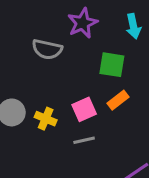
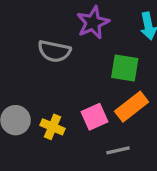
orange rectangle: (118, 100) -> (132, 107), size x1.4
gray line: (84, 140) -> (118, 150), moved

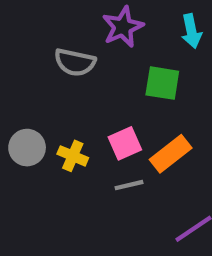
orange rectangle: (132, 107) -> (171, 154), moved
gray line: (118, 150) -> (129, 185), moved

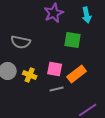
gray semicircle: (75, 62) -> (21, 42), moved
pink square: (125, 143) -> (55, 69), turned 35

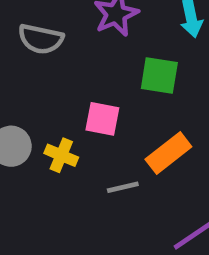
gray semicircle: (21, 42) -> (41, 39), moved
pink square: (55, 69) -> (102, 119), moved

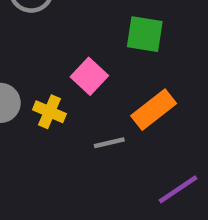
pink square: (102, 119) -> (89, 76), turned 32

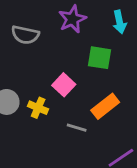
gray line: (109, 143) -> (77, 128), turned 30

